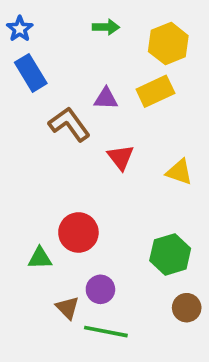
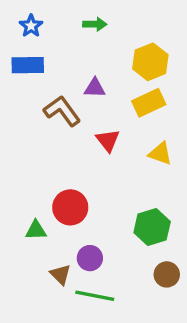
blue star: (20, 29) -> (31, 26), moved
yellow hexagon: (168, 44) -> (150, 62), moved
blue rectangle: (31, 73) -> (28, 65), turned -60
yellow rectangle: (155, 91) -> (149, 103), moved

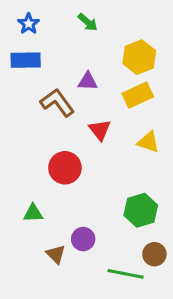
green arrow: (95, 24) -> (88, 22), turned 40
red circle: (70, 207) -> (65, 168), moved
green line: (95, 296) -> (126, 274), moved

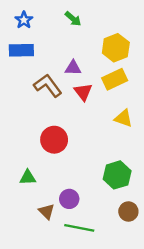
red triangle: (100, 130) -> (83, 92), moved
green line: (126, 274) -> (79, 228), moved

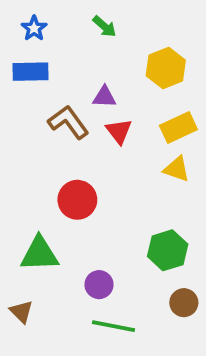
yellow rectangle: (115, 79) -> (178, 128), moved
green triangle: (28, 177) -> (39, 254), size x1.6
brown triangle: (47, 211) -> (21, 312), moved

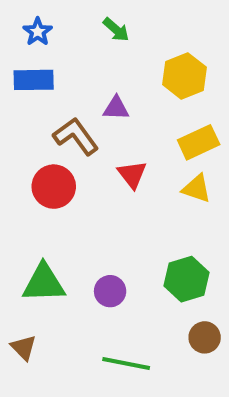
red triangle: (119, 131) -> (132, 174), moved
red circle: (77, 200) -> (54, 187), moved
purple circle: (99, 285) -> (110, 291), moved

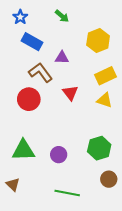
blue rectangle: (34, 80) -> (32, 42), moved, turned 30

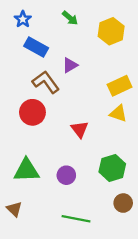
yellow hexagon: (98, 41) -> (111, 31), moved
purple triangle: (62, 58) -> (70, 65), turned -32
red triangle: (70, 93) -> (80, 129), moved

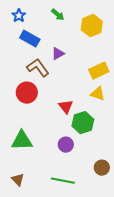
green hexagon: (112, 168) -> (83, 123), moved
purple circle: (66, 175) -> (66, 145), moved
brown triangle: (14, 209) -> (18, 180), moved

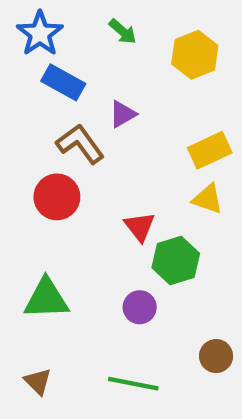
blue star: (19, 16) -> (40, 34), size x1.5

